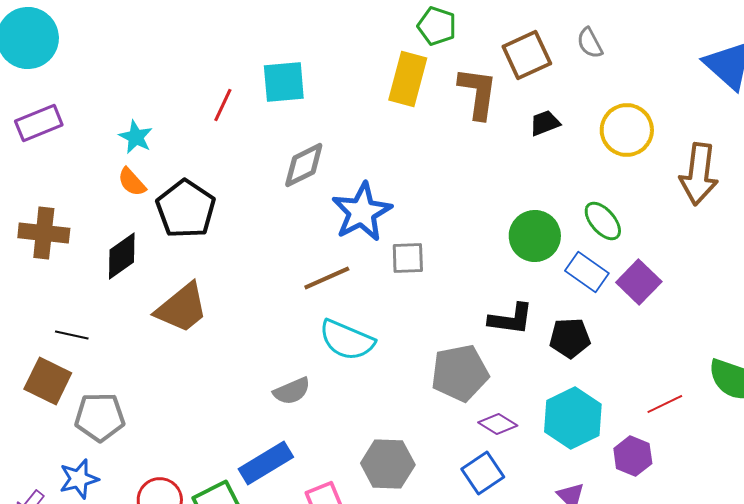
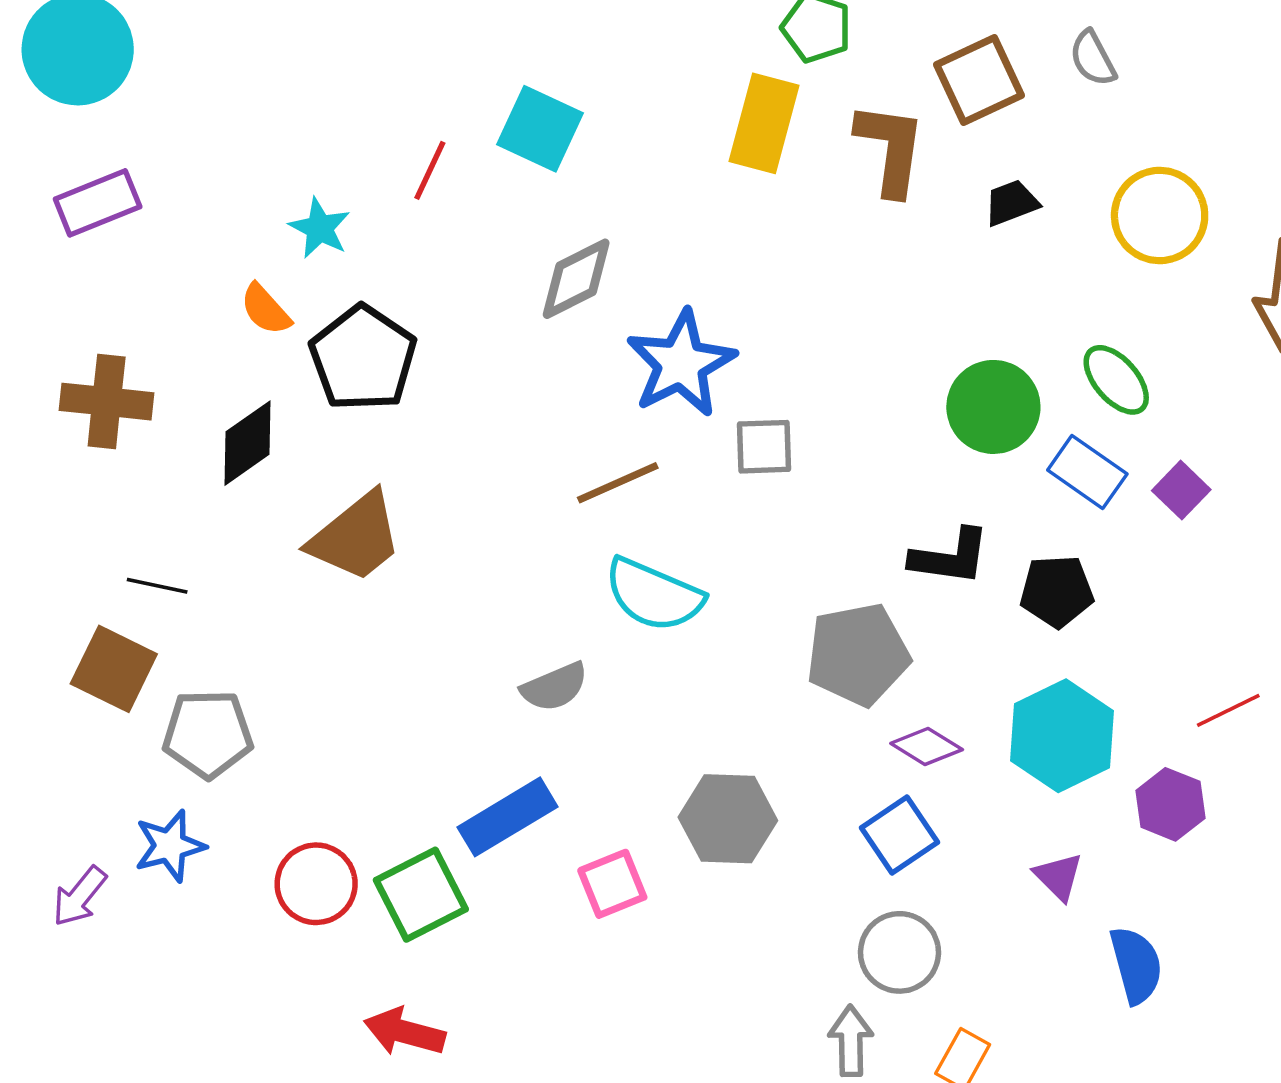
cyan square: (284, 82) -> (540, 129), turned 30
cyan star: (136, 137) -> (320, 228), moved
purple square: (639, 282) -> (1181, 490), size x0.7

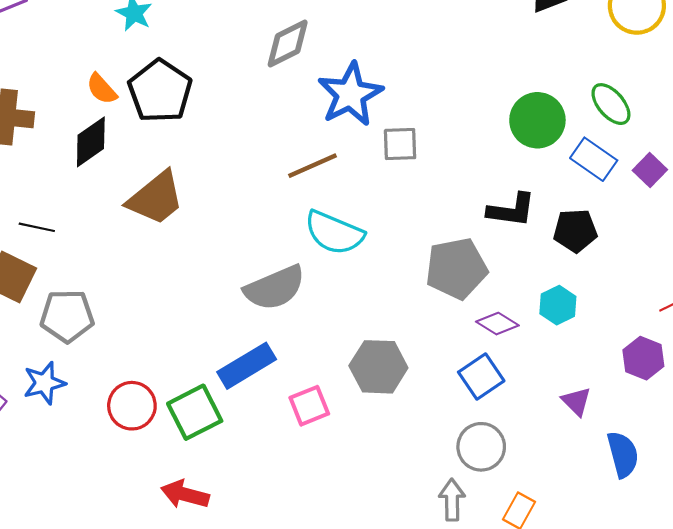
orange semicircle: (266, 309) -> (102, 89), moved
gray semicircle: (555, 687) -> (275, 288), size x1.5
cyan hexagon: (1062, 736) -> (558, 305), moved, size x0.6

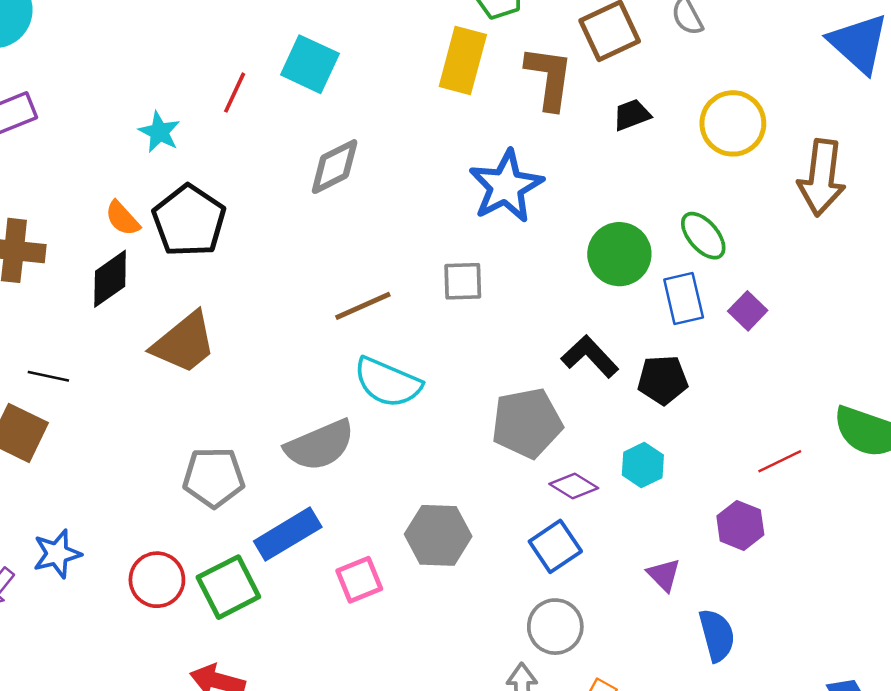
blue star: (350, 94) -> (506, 186), moved
blue rectangle: (594, 159) -> (684, 299), turned 42
black L-shape: (511, 210) -> (590, 356), turned -141
gray pentagon: (67, 316) -> (214, 477), moved

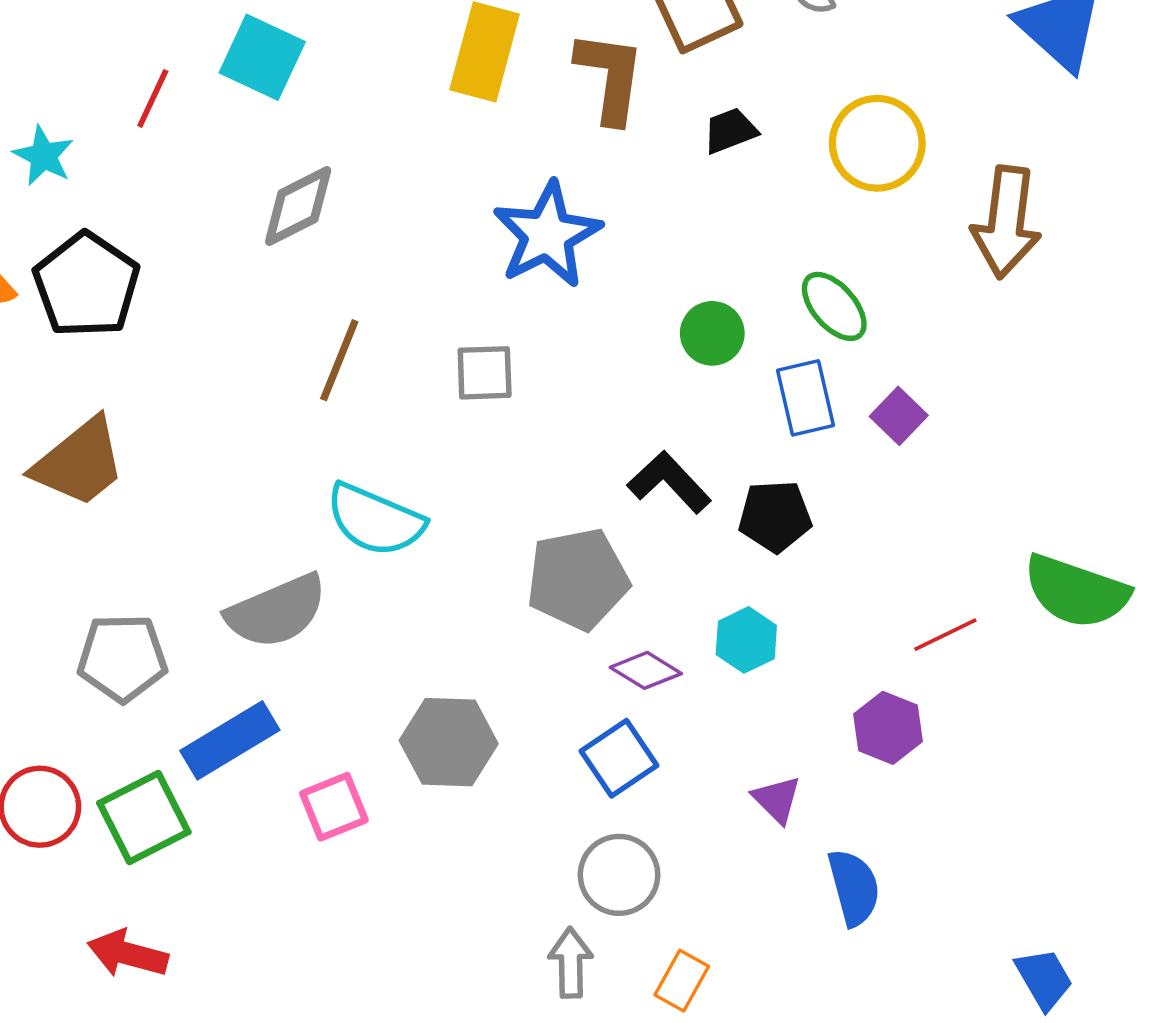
green circle: (619, 254) -> (712, 333), size x0.7
brown line: (363, 306) -> (339, 360), moved, turned -44

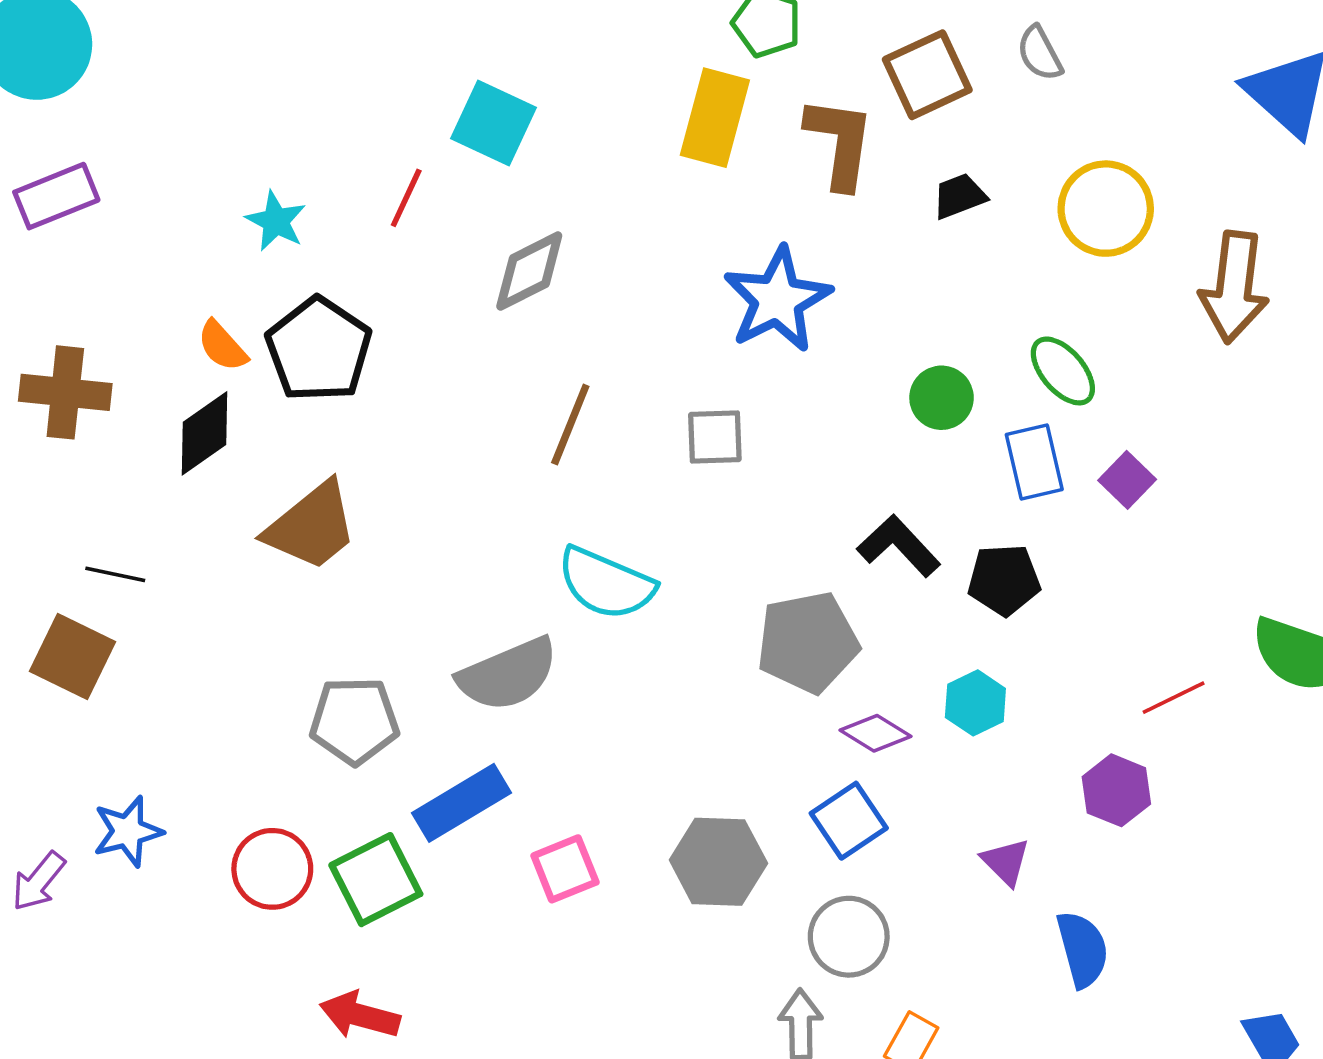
red line: (153, 98) -> (406, 198), moved
gray hexagon: (449, 742) -> (718, 862), moved

